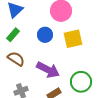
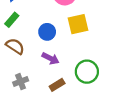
blue circle: (45, 35) -> (47, 32), moved
purple arrow: (48, 70) -> (50, 58), size x0.7

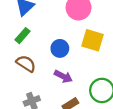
yellow square: (78, 24) -> (93, 40), turned 30

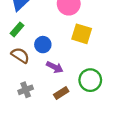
blue circle: (60, 48) -> (43, 45), moved

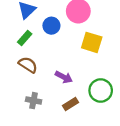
blue circle: (43, 45) -> (51, 26), moved
gray cross: (26, 90) -> (34, 101), turned 32

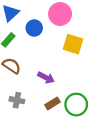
green circle: (101, 90) -> (76, 105), moved

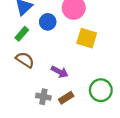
gray cross: (17, 100) -> (43, 97), moved
green circle: (76, 105) -> (101, 90), moved

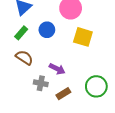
blue circle: (48, 22) -> (47, 30), moved
gray cross: (43, 97) -> (41, 83), moved

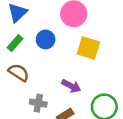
purple arrow: (57, 69) -> (71, 86), moved

